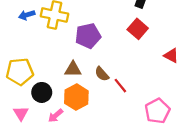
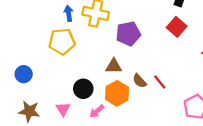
blue arrow: (27, 15) -> (69, 13), turned 98
yellow pentagon: (20, 72) -> (62, 41), moved
brown semicircle: (102, 74) -> (140, 81), moved

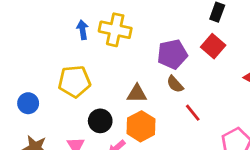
purple pentagon: (128, 34) -> (172, 54), moved
yellow pentagon: (62, 41) -> (74, 81), moved
brown semicircle: (140, 81) -> (175, 84), moved

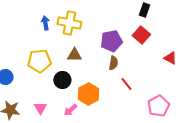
brown semicircle: (175, 84) -> (113, 63), turned -128
brown triangle: (137, 94) -> (74, 55), moved
black circle: (100, 121) -> (62, 80), moved

